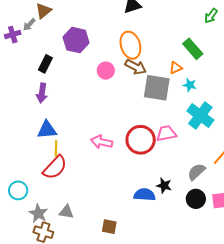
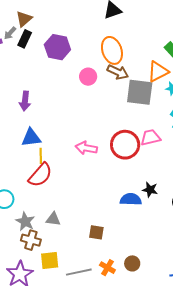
black rectangle: (45, 64) -> (25, 39), moved
orange triangle: (176, 68) -> (158, 72), size x1.6

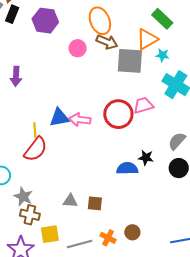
blue triangle: (31, 138) -> (59, 118), moved
gray triangle: (53, 219) -> (70, 201), moved

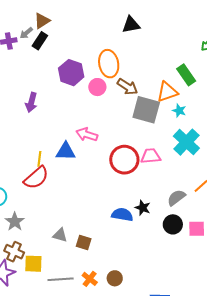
purple hexagon: (45, 21) -> (71, 73), moved
orange ellipse: (100, 21) -> (109, 64), moved
pink arrow: (80, 120) -> (87, 134), moved
brown cross: (30, 215) -> (14, 252), moved

